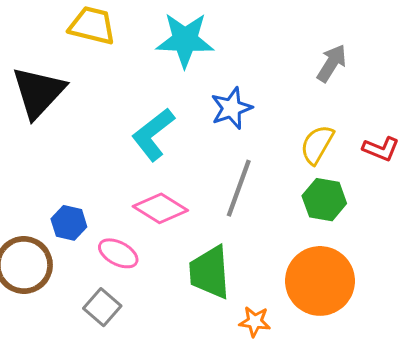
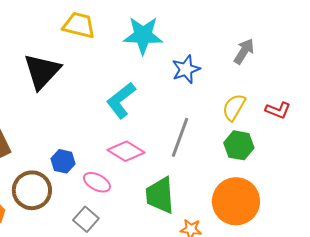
blue star: (231, 108) -> (186, 69), moved

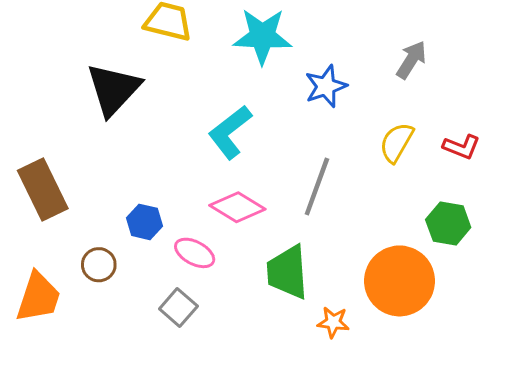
green hexagon: (239, 145) -> (448, 223), moved
brown circle: (32, 190) -> (99, 265), size x0.6

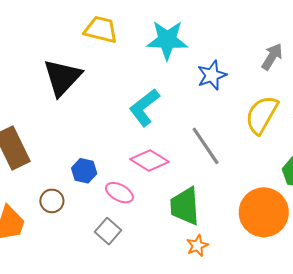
yellow semicircle: (397, 142) -> (262, 115), size x1.4
gray line: (317, 187) -> (206, 146), turned -54
orange star: (333, 322) -> (197, 246), moved, turned -30

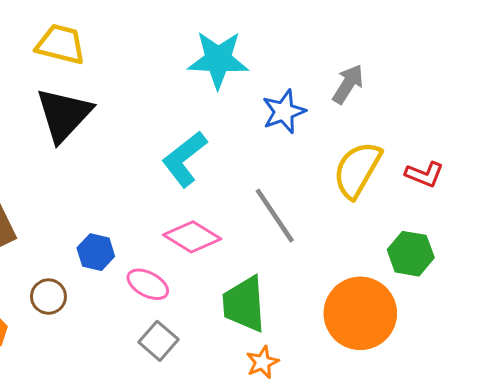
yellow trapezoid: (101, 30) -> (61, 44), moved
gray arrow: (272, 57) -> (348, 84), moved
gray square: (108, 231) -> (159, 341), moved

